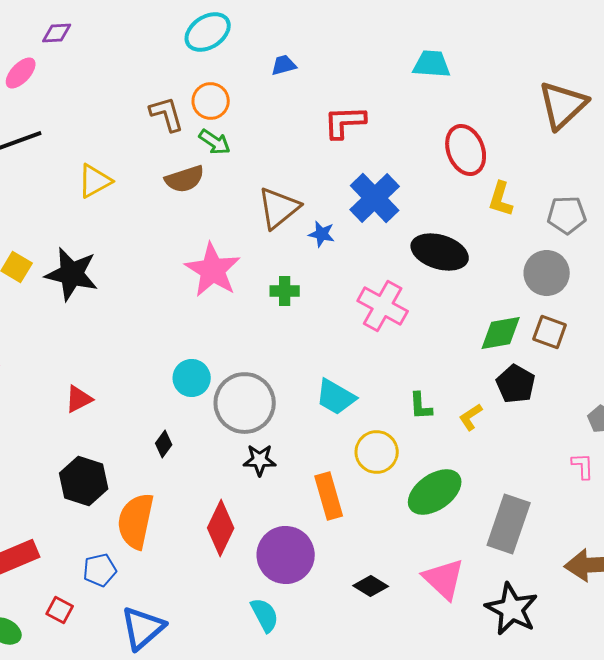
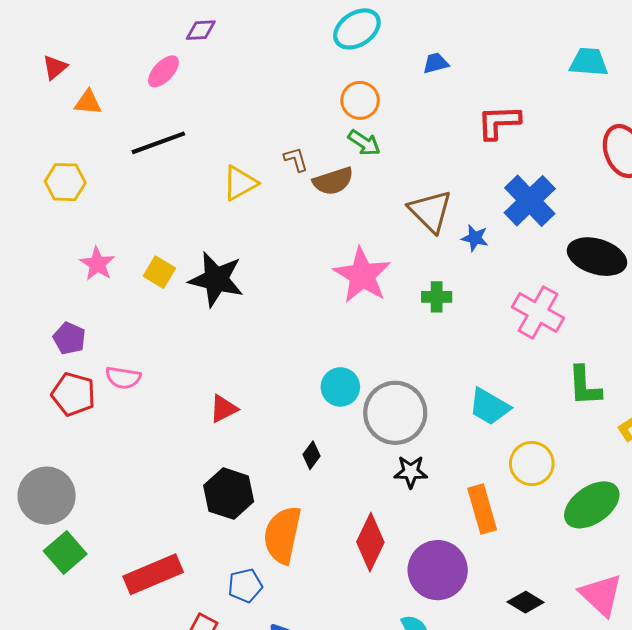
brown L-shape: (167, 114) -> (296, 159), moved, size x0.7
brown triangle: (279, 208) -> (430, 211), turned -36
green L-shape: (421, 406) -> (585, 386), moved, size x1.4

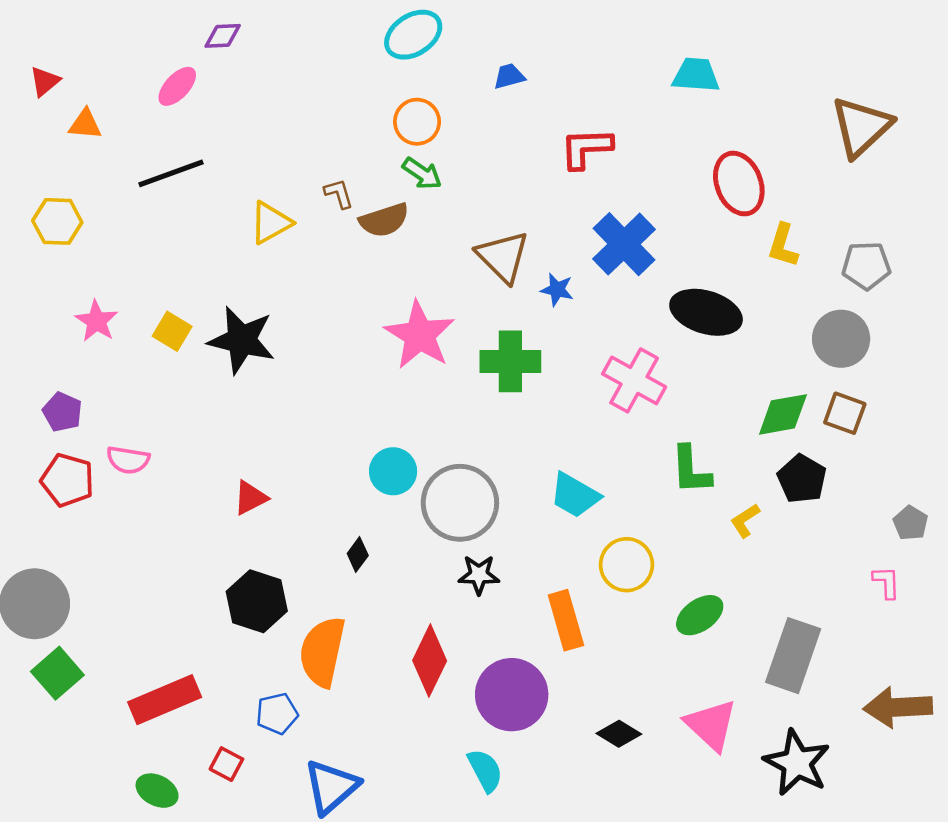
green cross: (437, 297) -> (510, 361), size x1.6
green ellipse: (592, 505) -> (700, 615), size x0.7

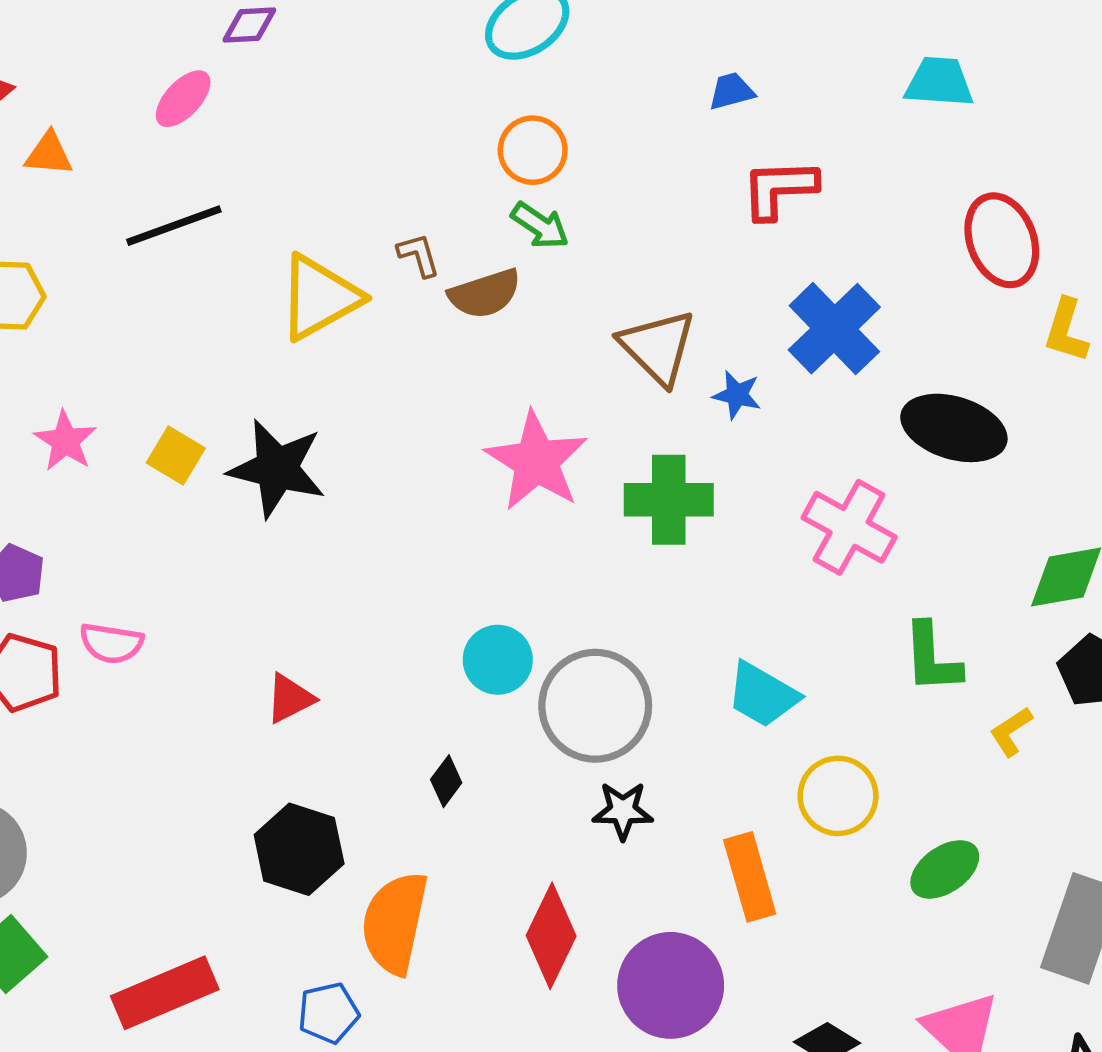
blue trapezoid: (509, 76) -> (731, 91), moved
yellow triangle: (271, 223) -> (319, 297), size x1.4

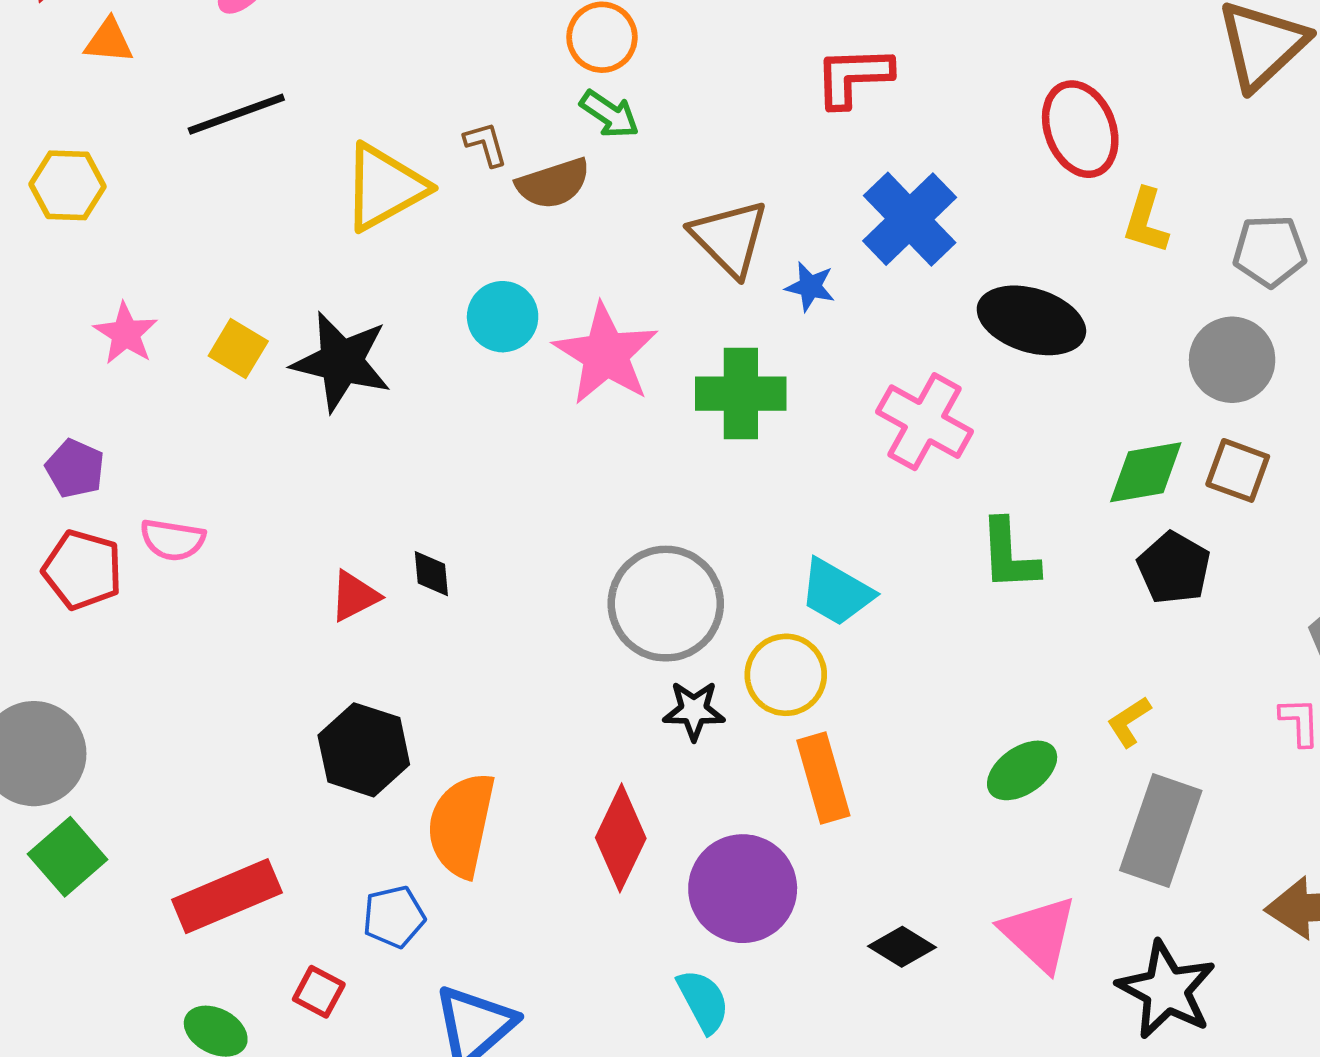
cyan circle: (498, 660) -> (503, 317), moved
yellow L-shape: (1011, 732) -> (1129, 722), moved
black diamond: (446, 781) -> (431, 574), moved, turned -42
yellow circle: (838, 796) -> (786, 675), moved

